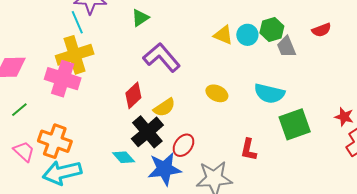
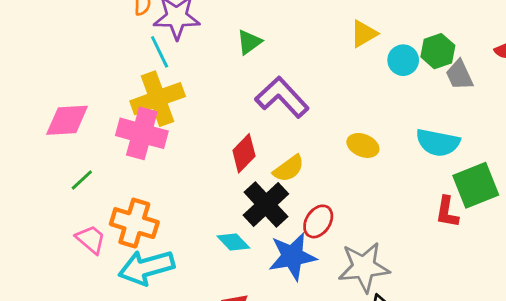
yellow triangle: (223, 35) -> (364, 34), moved, turned -50
red L-shape: (249, 150) -> (447, 212), moved

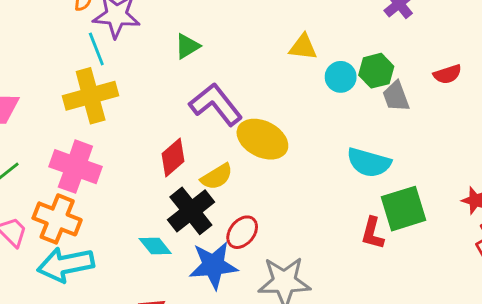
yellow triangle: (364, 34) -> (303, 47), turned 32
pink cross: (142, 133) -> (75, 167), moved
yellow ellipse: (363, 145) -> (262, 139), moved, size x1.6

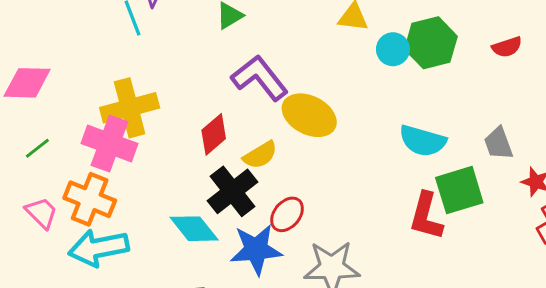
green hexagon: (376, 71) -> (431, 43), size x1.4
yellow cross: (91, 96) -> (130, 108), moved
gray trapezoid: (396, 96) -> (498, 143), moved
red L-shape: (372, 233) -> (426, 216), size x1.4
cyan diamond: (155, 246) -> (194, 229), size x1.4

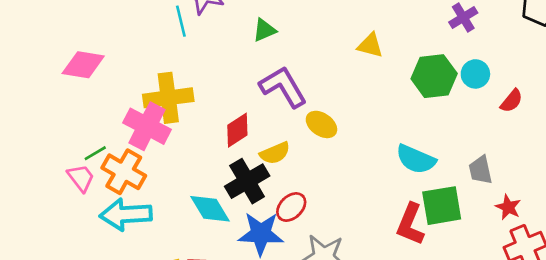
red semicircle: (507, 47) -> (511, 101), moved, turned -40
cyan circle: (393, 49) -> (475, 74), moved
yellow ellipse: (309, 115) -> (321, 124), size x0.7
green line: (37, 148) -> (95, 153), moved

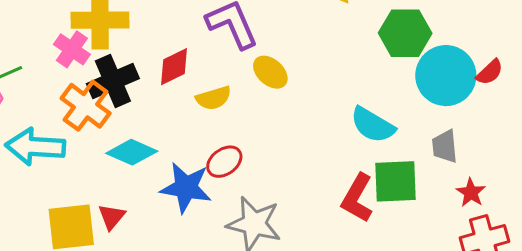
cyan circle: (475, 74) -> (446, 76), moved, size x1.8
pink cross: (147, 126) -> (72, 49), size x0.7
orange cross: (124, 172) -> (86, 106), moved
black cross: (247, 181) -> (113, 81), moved
cyan diamond: (210, 209) -> (132, 152), turned -42

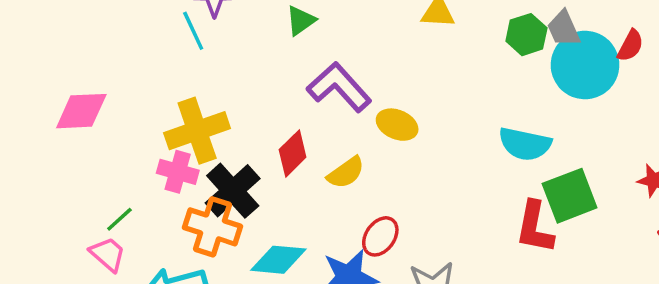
green hexagon: (405, 33) -> (526, 35), size x0.7
gray trapezoid: (445, 146) -> (564, 29), moved

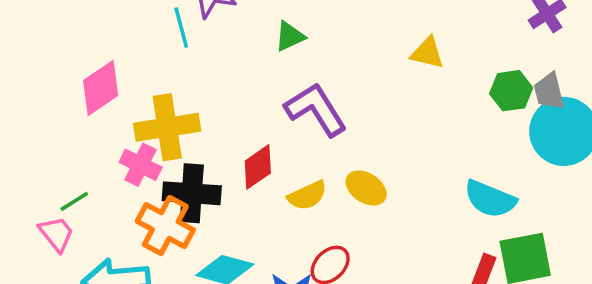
pink diamond: (81, 111) -> (101, 88), moved, turned -42
yellow ellipse: (397, 125) -> (366, 188), moved
black cross: (233, 191) -> (192, 193), turned 36

